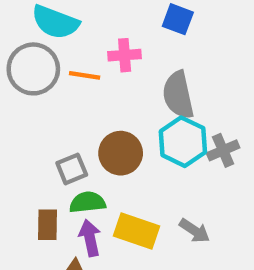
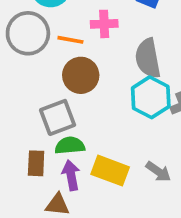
brown circle: (121, 153) -> (81, 75), moved
gray square: (72, 169) -> (58, 117), size x1.4

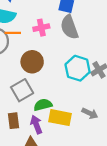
orange line: (70, 40) -> (13, 33), moved
gray semicircle: (148, 58) -> (69, 27), moved
green semicircle: (70, 146) -> (43, 105), moved

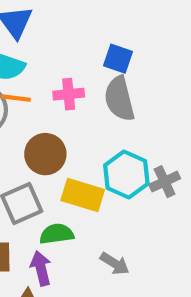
gray arrow: (90, 113) -> (115, 264), moved
yellow rectangle: (60, 118) -> (83, 195), moved

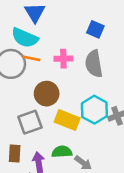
blue square: (118, 59) -> (95, 29), moved
green semicircle: (57, 234) -> (62, 152), moved

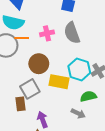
green semicircle: (62, 152) -> (88, 96), moved
brown rectangle: (15, 153) -> (20, 104), moved

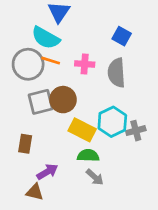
gray square: (30, 89) -> (41, 102), moved
green semicircle: (88, 96) -> (88, 156), moved
purple arrow: (43, 120) -> (47, 172), turned 63

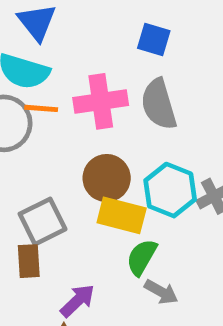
pink cross: (85, 64) -> (101, 101), size x1.5
brown circle: (63, 100) -> (107, 178), moved
gray square: (41, 102) -> (43, 222), moved
green semicircle: (88, 156) -> (142, 257), turned -50

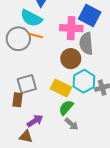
blue square: (154, 40) -> (90, 16), size x1.5
pink cross: (101, 101) -> (71, 28), moved
brown circle: (107, 178) -> (71, 59), moved

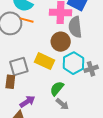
yellow rectangle: (61, 88) -> (45, 61), moved

